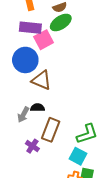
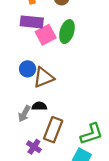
green ellipse: (61, 23) -> (67, 32), moved, turned -40
blue circle: (25, 60) -> (28, 69), moved, size x0.6
brown triangle: (42, 80) -> (44, 77), turned -45

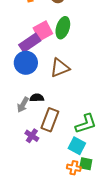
purple rectangle: (32, 22) -> (30, 43), moved, turned -40
blue circle: (28, 69) -> (26, 63), size x1.5
brown triangle: (44, 77) -> (60, 68), moved

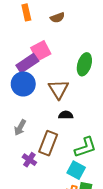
green ellipse: (63, 28) -> (84, 64), moved
brown triangle: (60, 68) -> (58, 89), turned -40
black semicircle: (37, 98) -> (66, 115), moved

